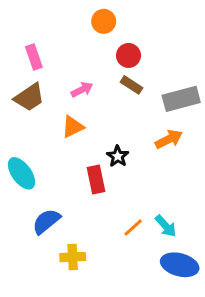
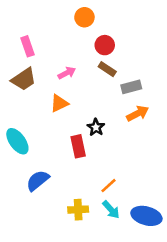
gray rectangle: (181, 99) -> (131, 87), moved, size x0.7
cyan arrow: (166, 226) -> (111, 210), moved
yellow cross: (73, 257) -> (78, 210), moved

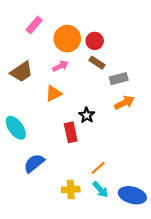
orange circle: (84, 17) -> (67, 39), moved, size x1.5
pink rectangle: (28, 46) -> (34, 25), moved, turned 60

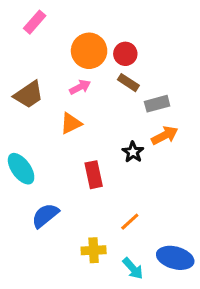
pink rectangle: (34, 25) -> (35, 22), moved
black star: (87, 115) -> (133, 152), moved
cyan arrow: (100, 190) -> (133, 268), moved

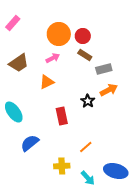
pink rectangle: (35, 22) -> (13, 23), moved

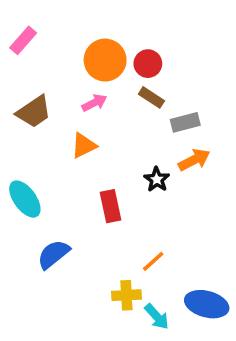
yellow cross: (62, 166) -> (126, 295), moved

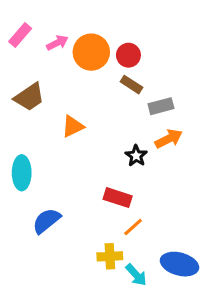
pink arrow: (94, 103) -> (57, 43), moved
cyan ellipse: (25, 199) -> (22, 173), turned 36
red rectangle: (110, 206) -> (118, 198), moved, turned -60

